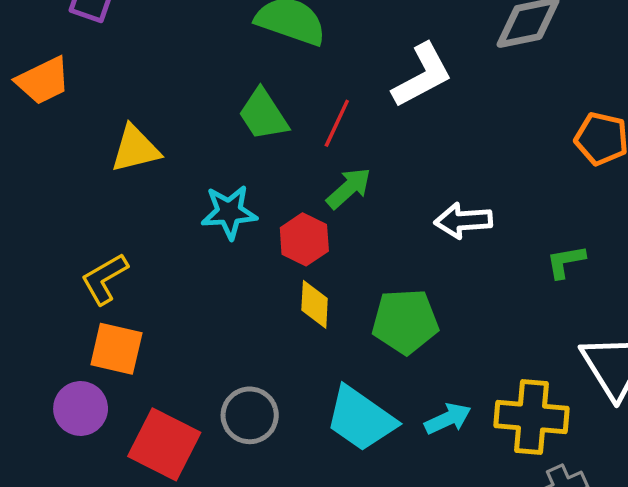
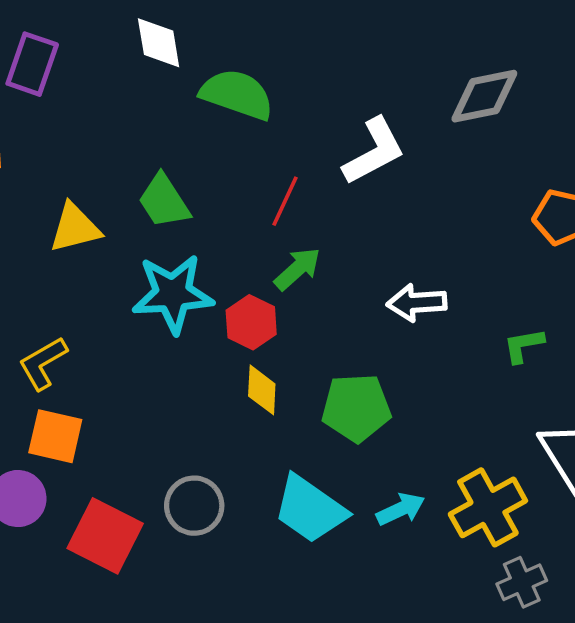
green trapezoid: (263, 115) -> (164, 201), moved
cyan star: (229, 212) -> (173, 294), size x1.4
yellow cross: (532, 417) -> (488, 507), turned -34

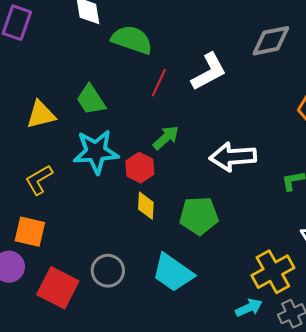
red line: (285, 201) -> (159, 83), moved
white arrow: (417, 303) -> (233, 157), size x1.4
yellow L-shape: (43, 363) -> (39, 180), moved
cyan arrow: (401, 509) -> (249, 308), moved

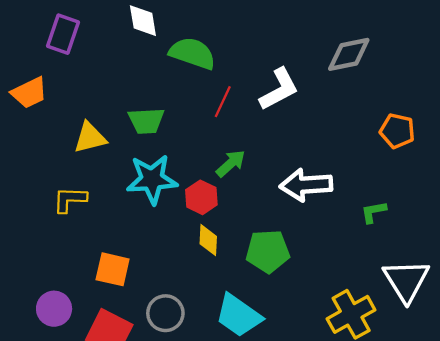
green trapezoid: (91, 100) -> (146, 121), turned -60
yellow L-shape: (39, 180) -> (70, 200), moved, turned 32
orange square: (30, 232) -> (113, 269), moved

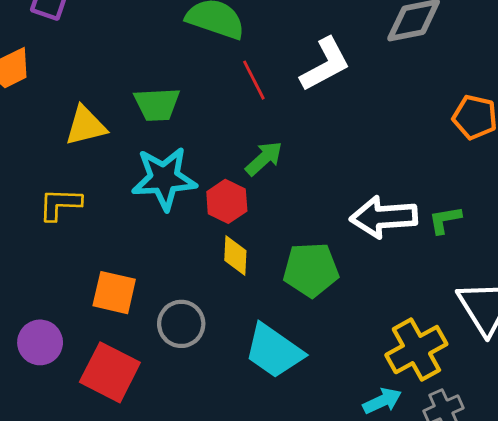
red line: (223, 102) -> (254, 80), turned -52
white arrow: (306, 185) -> (384, 217), moved
gray circle: (165, 313) -> (181, 324), moved

